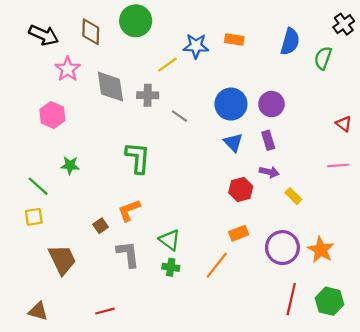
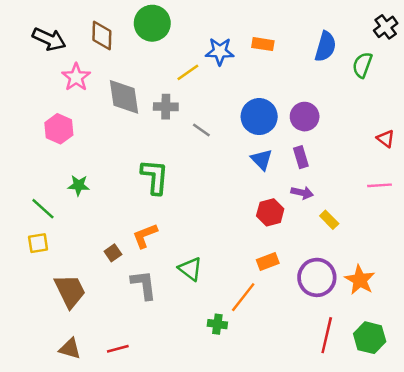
green cross: (171, 267) -> (217, 324), moved
brown triangle: (38, 311) -> (70, 349), moved

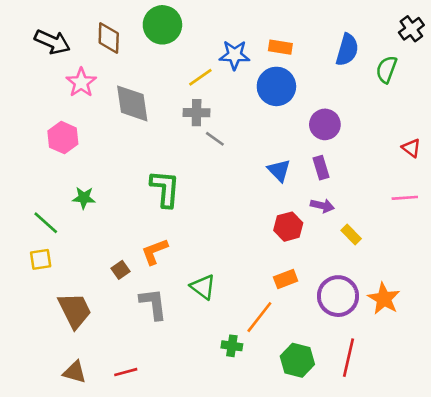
gray cross: (166, 107) -> (197, 113), moved
blue circle: (259, 117) -> (276, 86), moved
green hexagon: (370, 338) -> (297, 360), moved

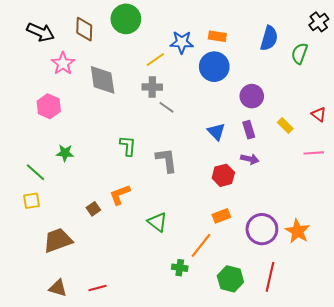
green L-shape: (165, 189) -> (128, 146), size x0.7
yellow rectangle: (351, 234) -> (285, 126), moved
gray L-shape: (153, 304) -> (166, 160), moved
brown trapezoid: (75, 310) -> (58, 240), turned -84

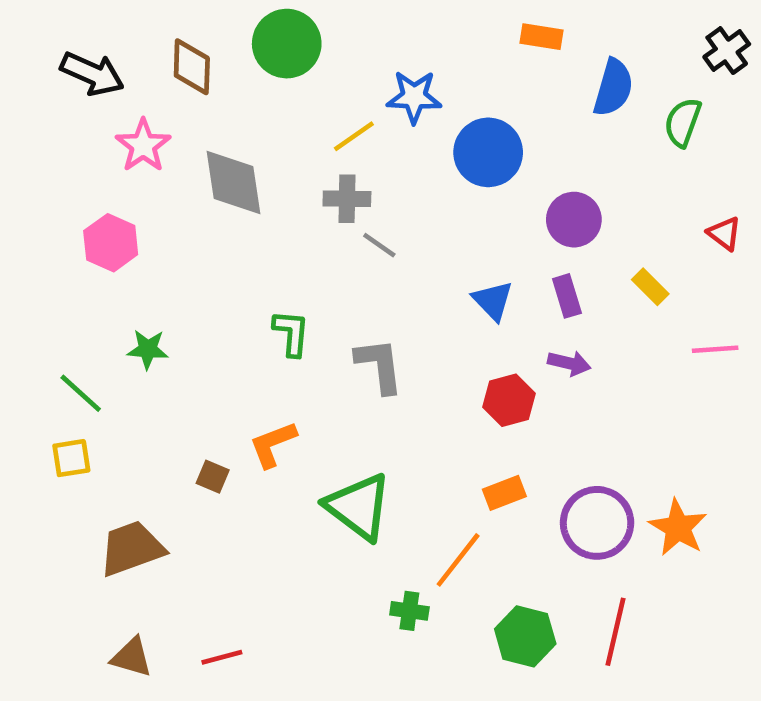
orange rectangle: (217, 36) -> (541, 37), moved
red triangle: (319, 114) -> (724, 233), moved
brown square: (93, 209) -> (213, 477), turned -32
green triangle: (157, 222) -> (359, 507), size x1.5

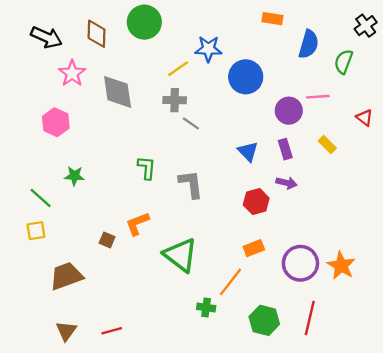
pink line: (715, 349) -> (318, 97), moved
brown triangle: (132, 657) -> (66, 331), turned 50

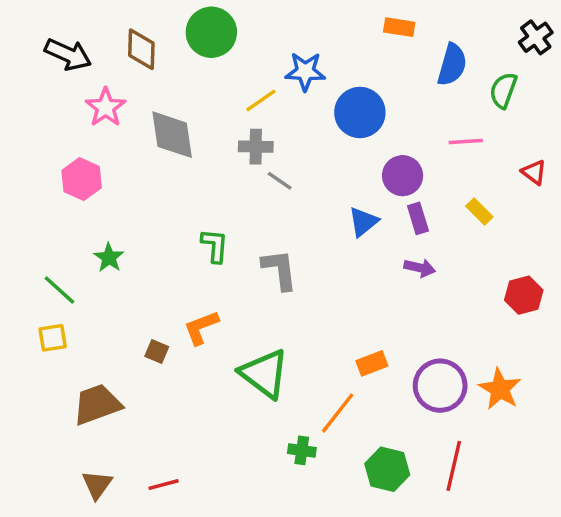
purple circle: (289, 111) -> (403, 176), moved
blue triangle: (248, 151) -> (363, 222), turned 35
green star: (74, 176) -> (109, 258), turned 30
red hexagon: (256, 202) -> (524, 295), moved

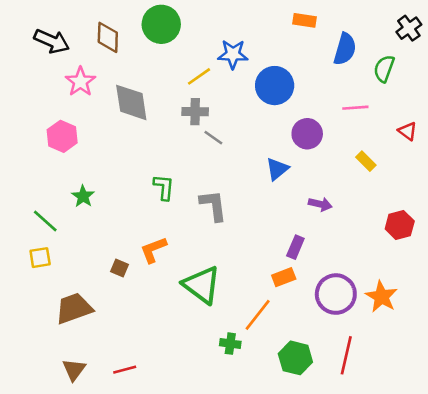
purple rectangle: (418, 218) -> (295, 247), moved, turned 40

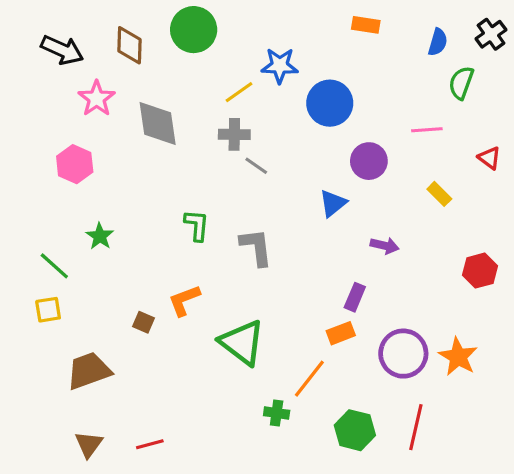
blue semicircle: (345, 49) -> (438, 42), moved, size x0.7

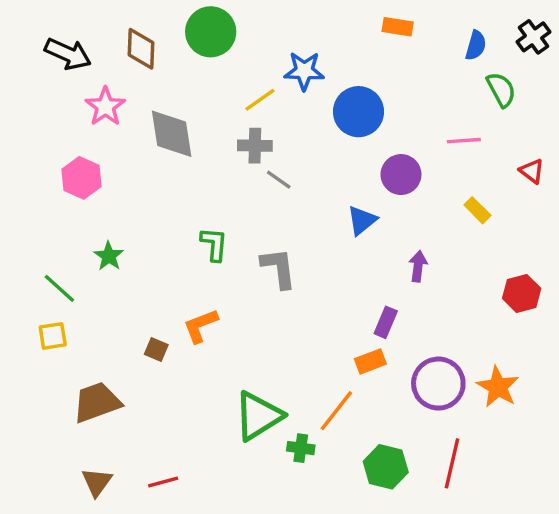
green semicircle: (461, 83) -> (501, 90), turned 132
purple arrow: (385, 246) -> (418, 266), turned -96
green triangle: (242, 343) -> (258, 416), moved, turned 51

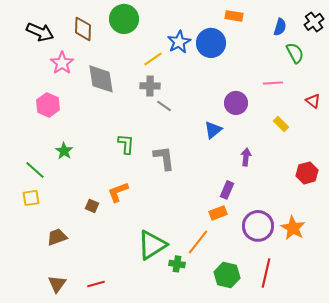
blue star: (304, 71) -> (179, 42), turned -30
blue circle: (359, 112) -> (211, 43), moved
brown trapezoid: (97, 402) -> (57, 237), size x0.7

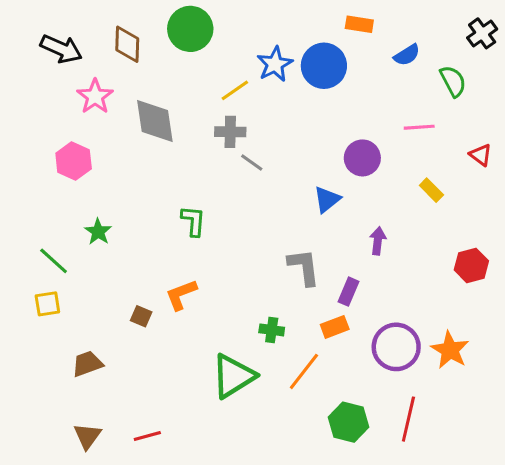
blue semicircle: (280, 27) -> (407, 55), moved, turned 42
gray L-shape: (164, 158) -> (304, 267), moved
green cross: (177, 264) -> (272, 330), moved

